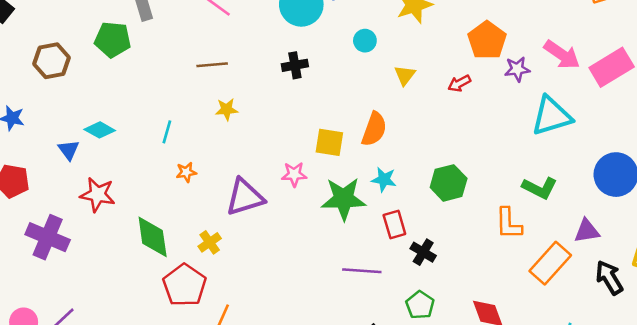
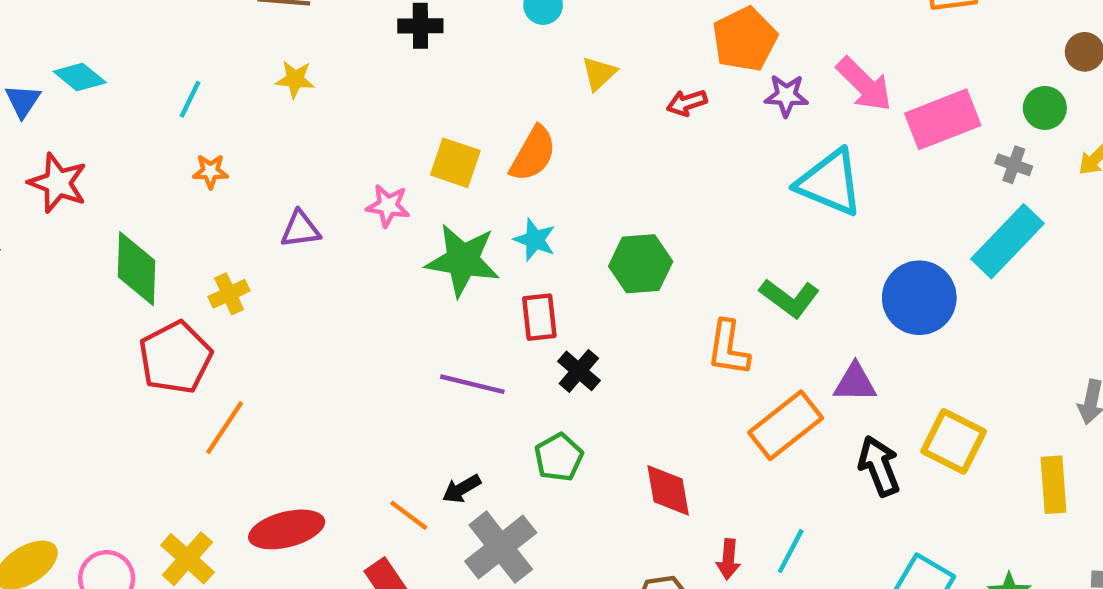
cyan triangle: (552, 116) -> (830, 183), turned 30
purple triangle: (245, 197) -> (300, 229), size x0.6

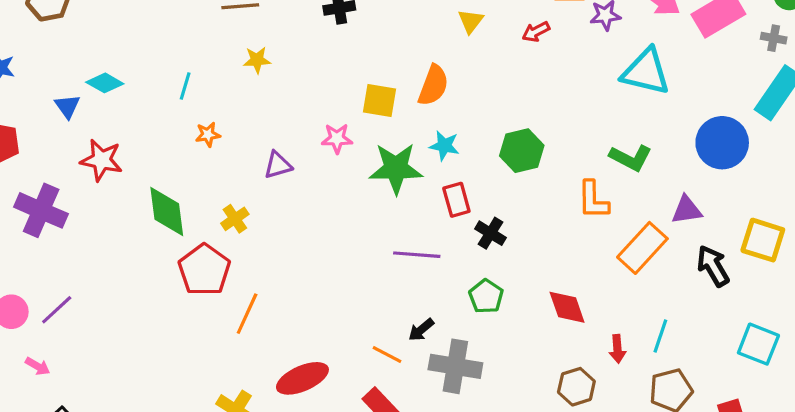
gray cross: (501, 547) -> (455, 366), turned -33

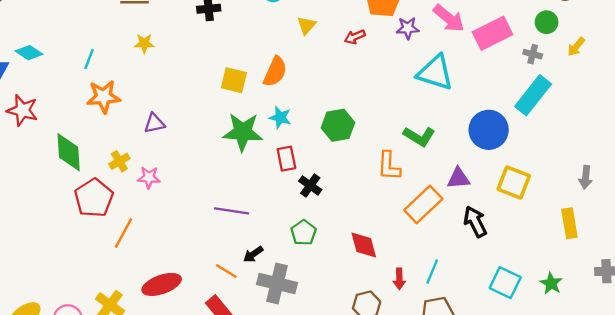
orange star: (208, 134) -> (103, 97), size x1.8
pink star: (337, 138) -> (149, 177), moved
yellow square: (763, 240) -> (514, 183), moved
purple line: (417, 255) -> (232, 211), moved

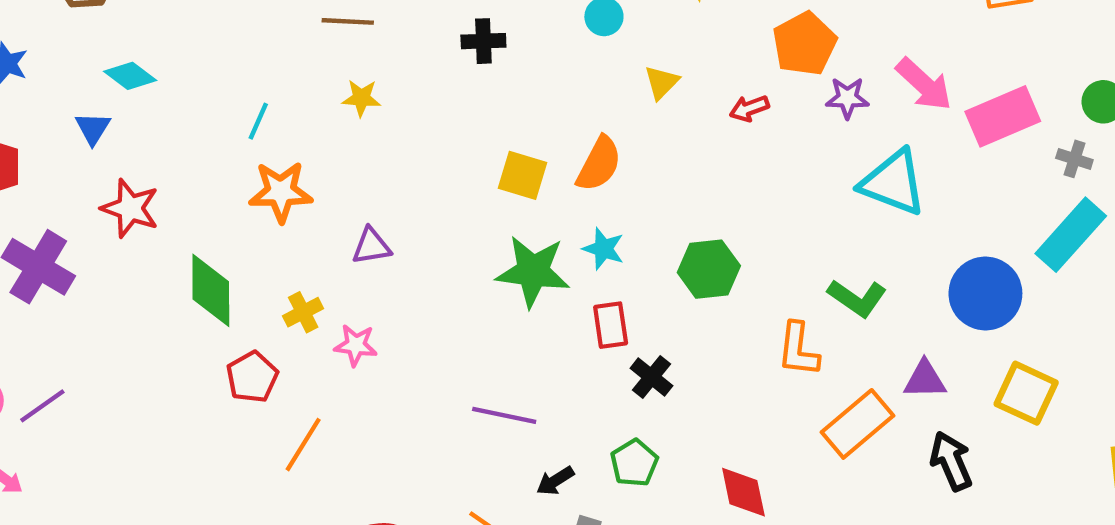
cyan diamond: (29, 53) -> (130, 76), moved
red pentagon: (94, 198) -> (252, 377), size x0.7
black arrow: (253, 254) -> (555, 481), moved

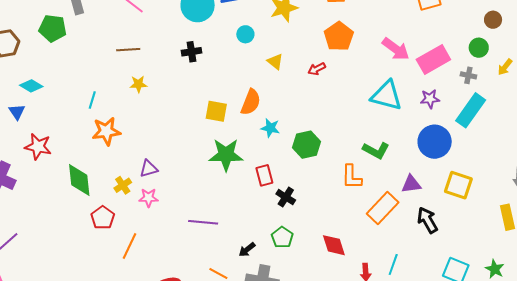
yellow triangle: (662, 82) -> (275, 61), turned -30
purple star: (847, 98) -> (430, 99), moved
purple triangle: (371, 246) -> (149, 169), moved
cyan star: (603, 249) -> (270, 128), moved
purple line: (504, 415) -> (203, 222), moved

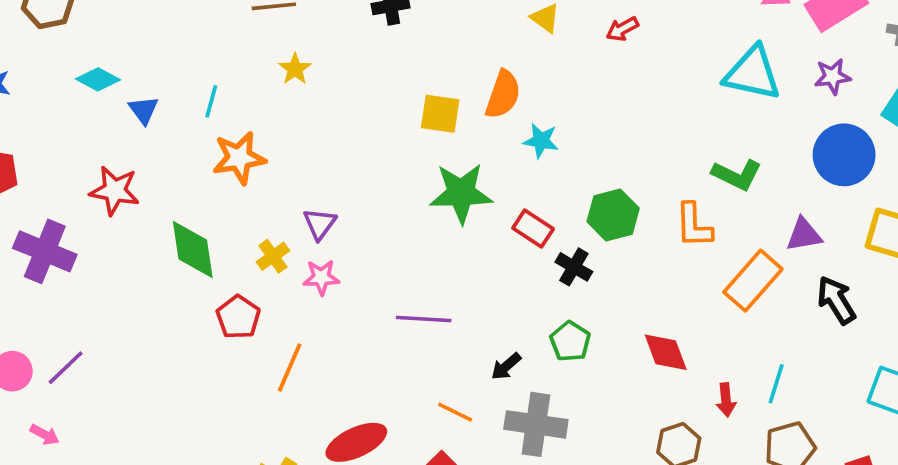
yellow star: (138, 84) -> (295, 69), turned -30
blue triangle: (17, 112) -> (144, 110), moved
green hexagon: (306, 145) -> (613, 215), moved
purple triangle: (149, 169) -> (320, 224), turned -36
red rectangle: (264, 175) -> (533, 228), turned -40

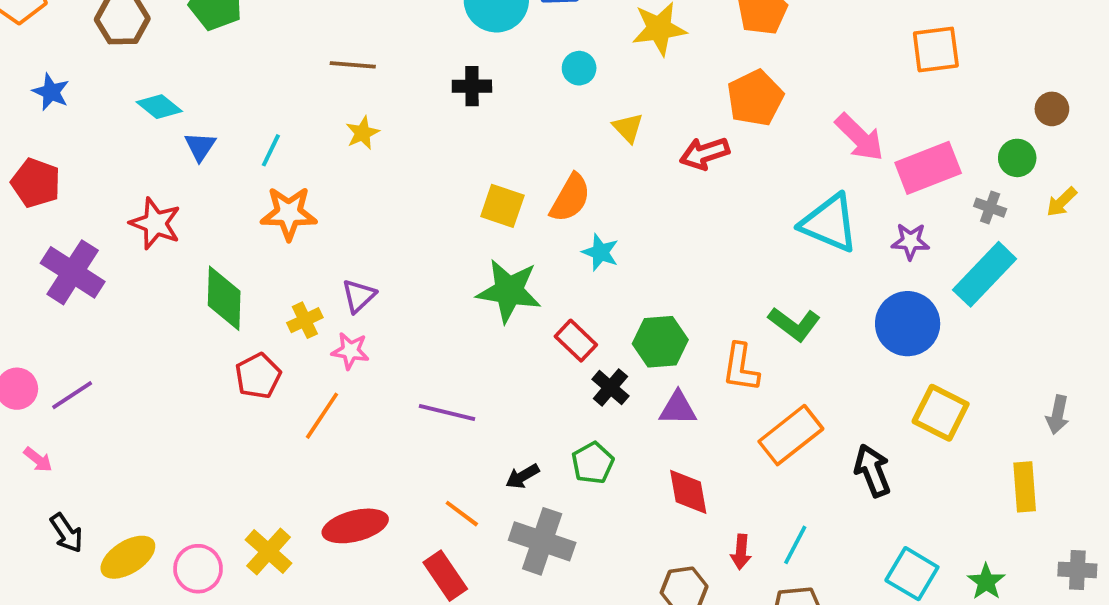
red arrow: (622, 29) -> (705, 153), size x1.4
purple triangle: (804, 235) -> (678, 408), moved
orange line: (290, 368) -> (322, 416), moved

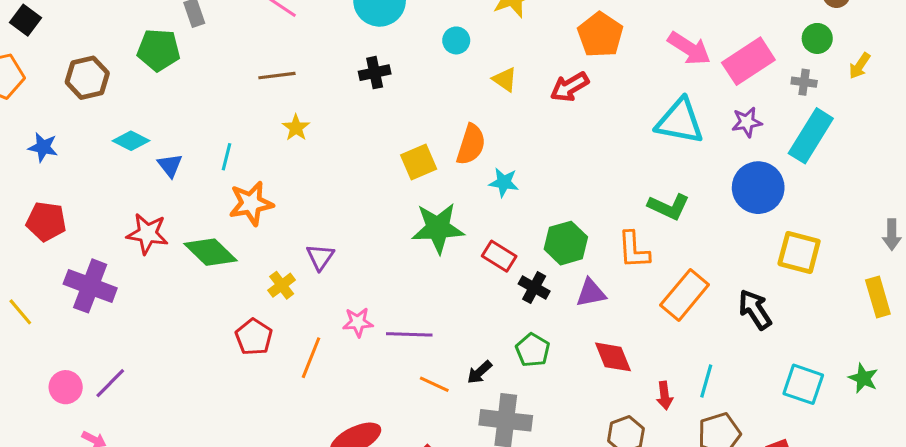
yellow square: (502, 206) -> (419, 162), turned -30
green diamond: (224, 298) -> (210, 252), moved, turned -36
pink star: (350, 351) -> (358, 322), moved
orange line: (462, 514) -> (434, 384), moved

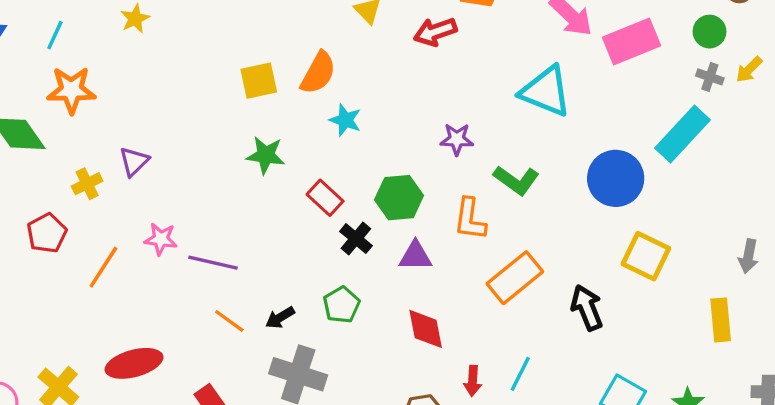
gray cross: (804, 82) -> (710, 77), moved
purple star: (747, 122) -> (457, 139), moved
green star: (438, 228) -> (266, 155), size x0.7

